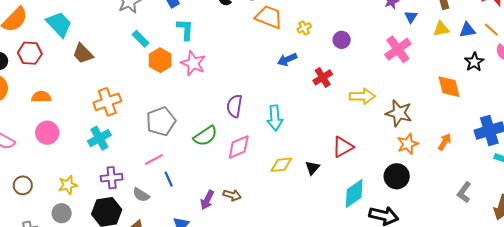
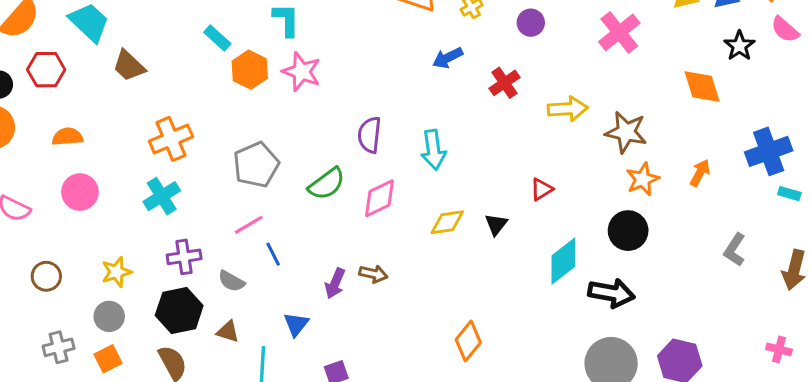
red triangle: (343, 147) -> (542, 189), size x0.7

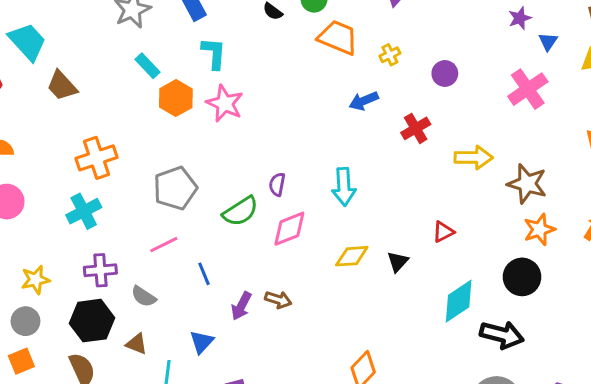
purple semicircle: (370, 135) -> (277, 184), moved, size x0.7
blue line: (273, 254) -> (204, 274), moved

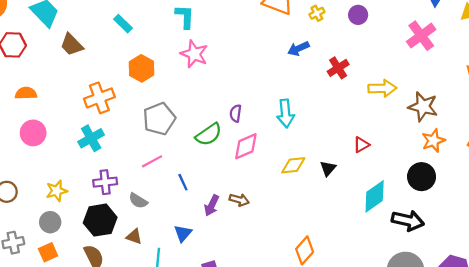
cyan rectangle: (147, 66) -> (123, 24), moved
purple circle: (445, 73) -> (358, 15), moved
orange hexagon: (176, 98) -> (141, 68), moved

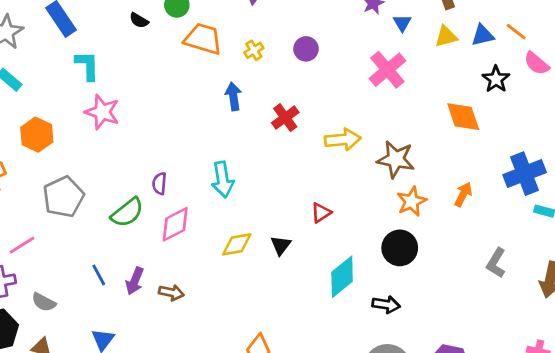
blue arrow: (298, 48) -> (233, 96), turned 110
pink line: (152, 161) -> (22, 245), moved
purple arrow: (212, 205) -> (135, 281), moved
black arrow: (408, 221) -> (386, 305), size x0.7

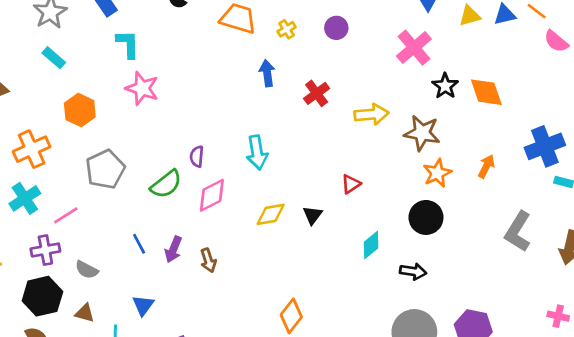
black star: (496, 79) -> (445, 86), moved
gray L-shape: (496, 263) -> (518, 232), size x1.4
cyan diamond: (342, 277) -> (371, 245), size x0.7
brown arrow: (171, 293) -> (208, 260), turned 60

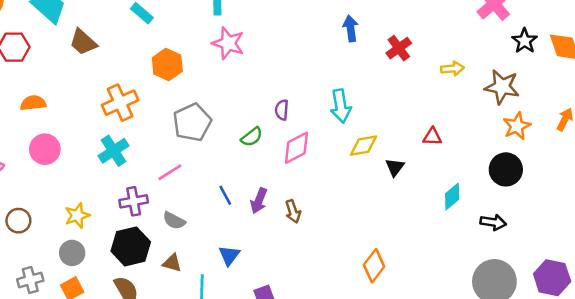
yellow arrow: (371, 114) -> (452, 69), size x0.7
green semicircle: (166, 184) -> (252, 137), size x0.7
red triangle: (351, 184) -> (432, 137), turned 36
yellow diamond: (271, 214) -> (363, 146), moved
pink line: (66, 215) -> (170, 172), moved

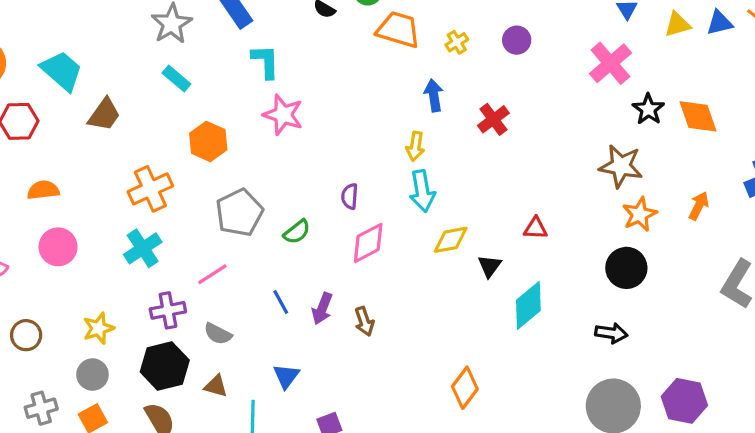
brown trapezoid: (83, 42) -> (104, 115), turned -96
yellow arrow: (452, 69) -> (415, 146), moved, turned 105
green semicircle: (252, 137) -> (297, 232), moved
cyan diamond: (452, 196) -> (528, 305), moved, size x1.4

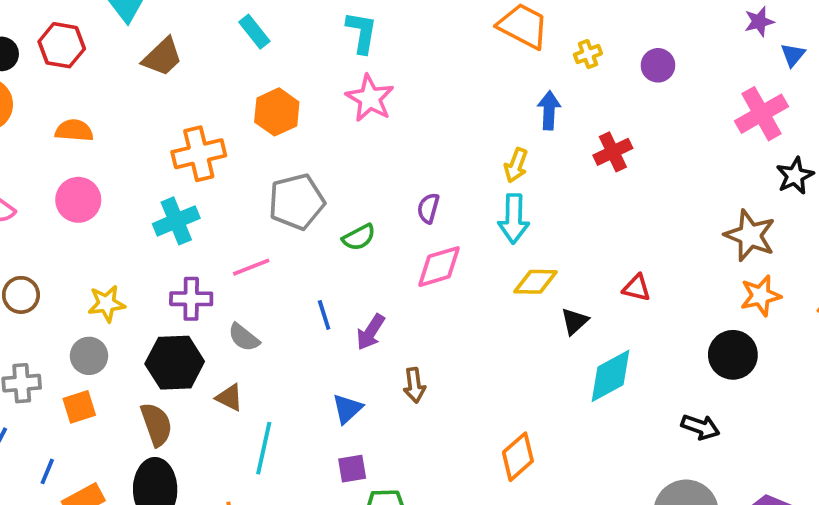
brown arrow: (364, 321) -> (414, 385), moved
blue triangle: (286, 376) -> (347, 409), moved

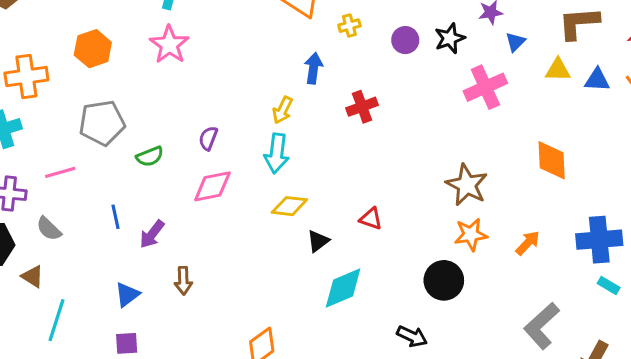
black star: (795, 176) -> (450, 38), moved

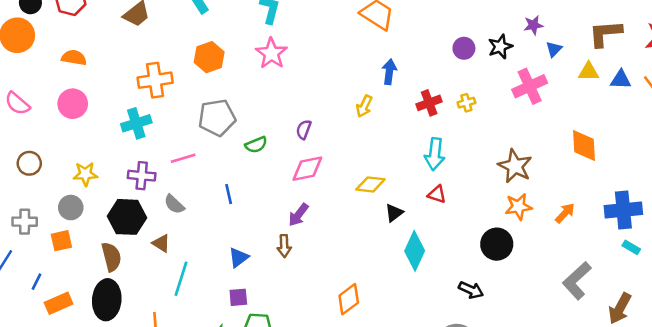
yellow cross: (349, 26) -> (466, 103), moved
cyan arrow: (277, 153) -> (435, 154), moved
purple arrow: (152, 234) -> (298, 215), moved
cyan diamond: (343, 288) -> (415, 251), turned -42

